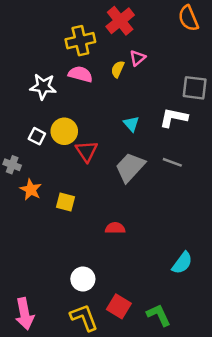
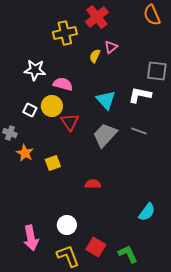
pink semicircle: (80, 74) -> (63, 84), moved
cyan triangle: (131, 124) -> (106, 100), size x1.5
yellow square: (66, 202) -> (53, 163), turned -35
pink arrow: (25, 314) -> (31, 238), moved

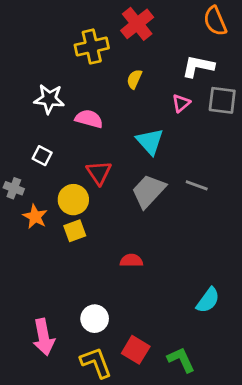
pink triangle: (111, 47) -> (181, 103), moved
white L-shape: (140, 95) -> (198, 66), moved
yellow circle: (52, 106) -> (73, 200), moved

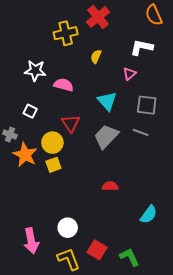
gray square: (222, 100) -> (147, 105), moved
orange star: (35, 217) -> (25, 155), size x1.4
red semicircle: (131, 261) -> (110, 186), moved

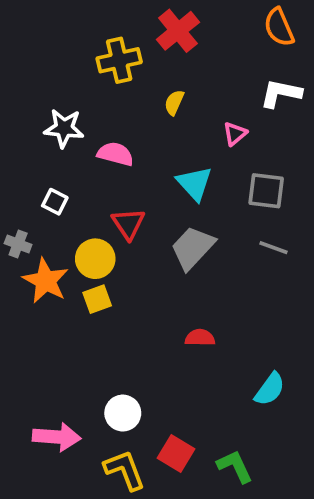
white L-shape: (142, 47) -> (281, 93), moved
gray line: (141, 132) -> (273, 248), moved
pink arrow: (31, 241) -> (57, 437), turned -75

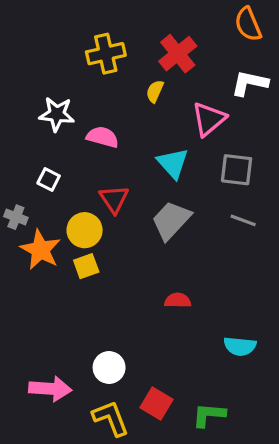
red cross: (178, 31) -> (178, 54), moved
pink triangle: (235, 134) -> (209, 119), size x1.6
cyan semicircle: (270, 389) -> (240, 346), turned 60
green L-shape: (235, 466) -> (209, 415), turned -60

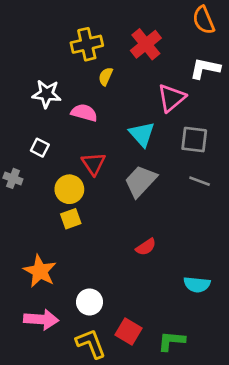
yellow semicircle: (155, 91) -> (106, 76), moved
orange star: (40, 250) -> (40, 271), moved
red semicircle: (178, 300) -> (146, 247), turned 145

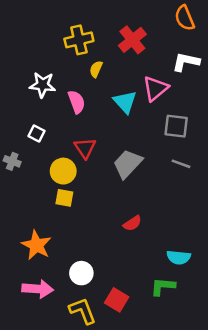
pink semicircle: (84, 113) -> (77, 102), turned 55
cyan triangle: (142, 134) -> (125, 102), moved
yellow square: (71, 219) -> (64, 198), turned 30
green L-shape: (171, 341) -> (163, 286), moved

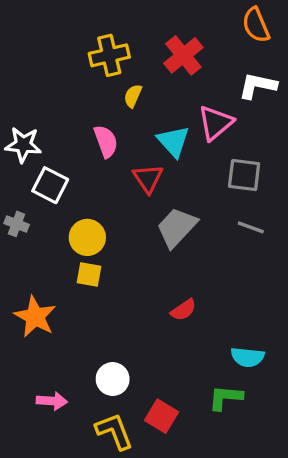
white star: (43, 85) -> (23, 145), moved
white square: (36, 133) -> (50, 185), size x1.5
red triangle: (85, 148) -> (148, 178), moved
orange star: (36, 245) -> (35, 317), moved
pink arrow: (38, 289) -> (52, 401), size x0.7

